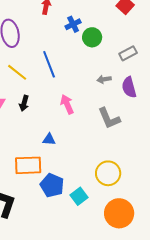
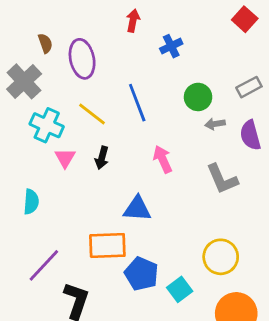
green circle: (92, 37) -> (198, 97), moved
blue triangle: (49, 139) -> (137, 209), size x1.5

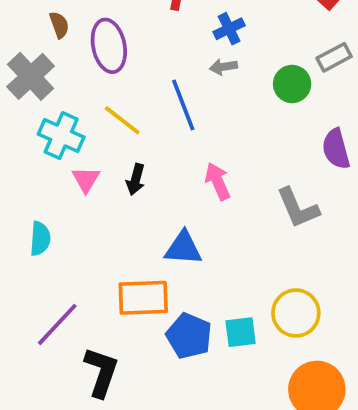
gray rectangle: (249, 87) -> (334, 57), moved
green circle: (198, 97) -> (292, 84), moved
gray arrow: (215, 124) -> (223, 67), moved
cyan square: (180, 289) -> (241, 332), moved, turned 30

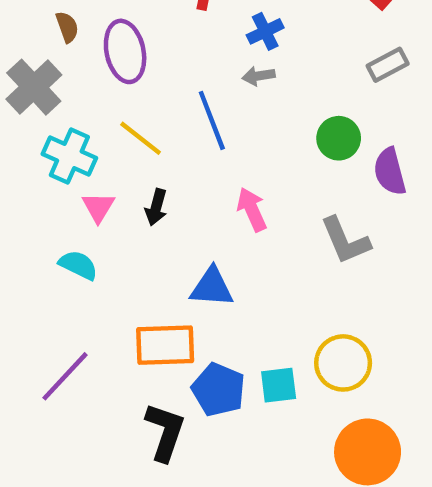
green circle: (292, 84) -> (339, 138), moved
cyan semicircle: (40, 239) -> (78, 265), moved, turned -68
black L-shape: (101, 372) -> (165, 432), moved

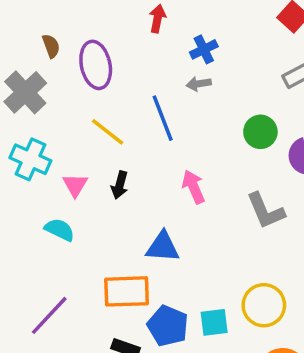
cyan cross: (69, 156) -> (30, 159), moved

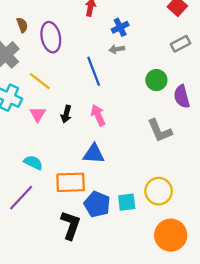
yellow line: (108, 132) -> (40, 81), moved
pink arrow: (193, 187) -> (98, 115), moved
cyan semicircle: (60, 230) -> (33, 163), moved

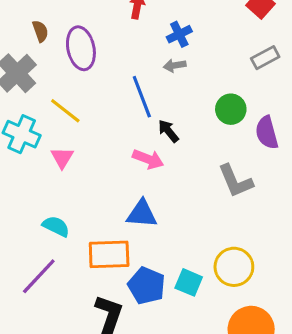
black arrow: (66, 114) -> (168, 131), moved, turned 126
pink arrow: (98, 115) -> (148, 159), turned 135
cyan square: (127, 202) -> (189, 282), turned 30

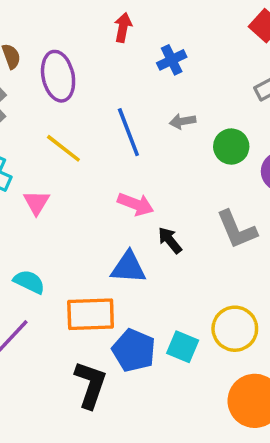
gray arrow: (175, 65) -> (183, 121), moved
yellow line: (65, 111) -> (63, 148), moved
black arrow: (168, 131) -> (170, 240), moved

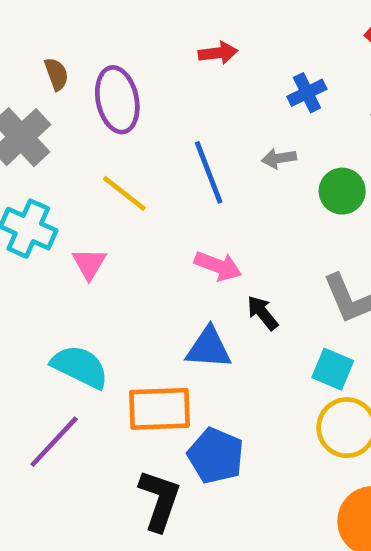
red arrow: (123, 27) -> (218, 53), moved, turned 72
blue cross: (172, 60) -> (307, 93), moved
cyan semicircle: (29, 282) -> (80, 367), size x1.4
cyan square: (183, 347) -> (333, 369), moved

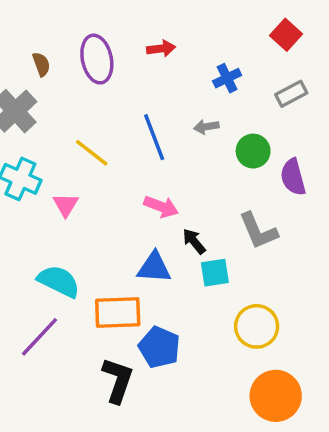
purple ellipse: (117, 100) -> (97, 59), moved
cyan square: (333, 369) -> (215, 273), moved, turned -32

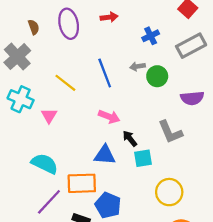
gray rectangle: (291, 94) -> (191, 46), size x1.5
green circle: (253, 151) -> (157, 76), moved
purple semicircle: (293, 177) -> (192, 98), turned -80
purple line: (40, 337) -> (49, 202), moved

